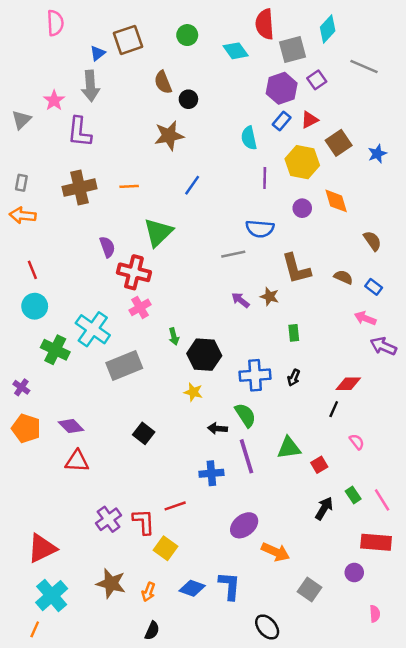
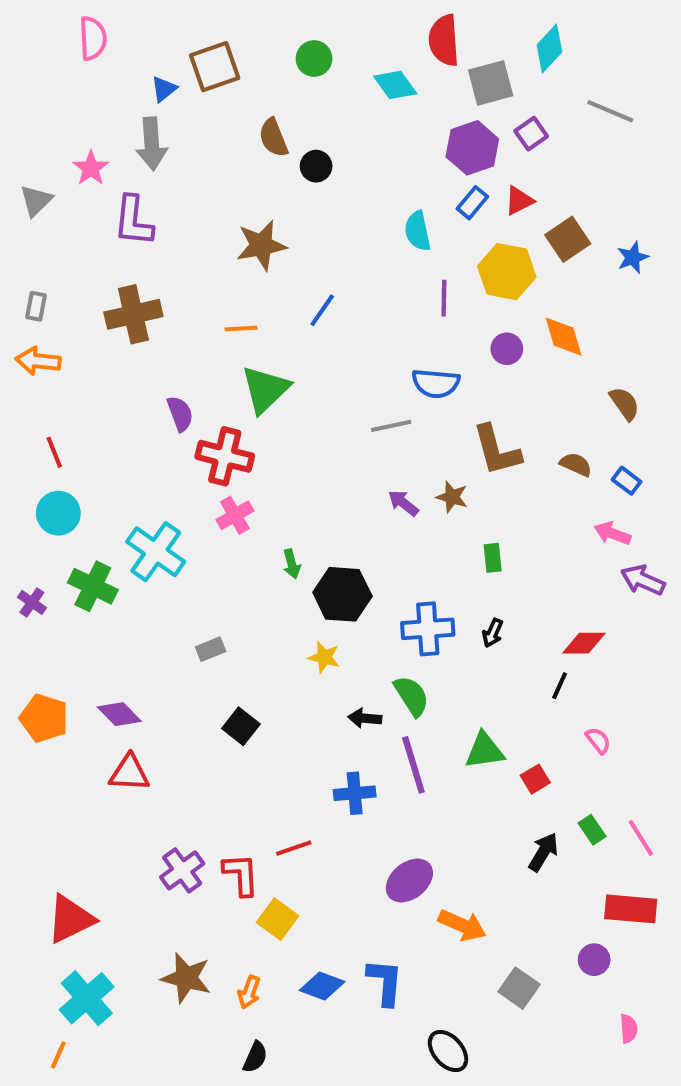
brown star: (169, 136) -> (261, 245), moved
orange line: (129, 186) -> (241, 328), moved
gray rectangle: (124, 366) -> (211, 649), moved, size x0.5
purple cross: (21, 387) -> (32, 602), moved

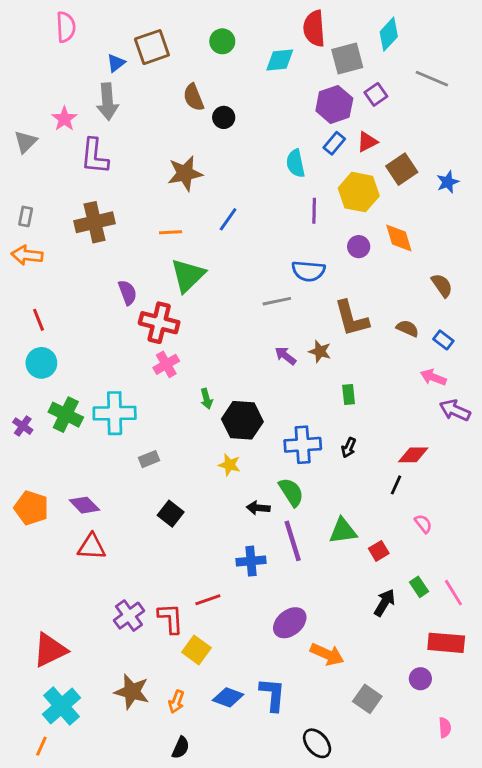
cyan diamond: (395, 85) -> (280, 60), turned -60
cyan cross: (156, 552) -> (115, 413), moved, turned -36

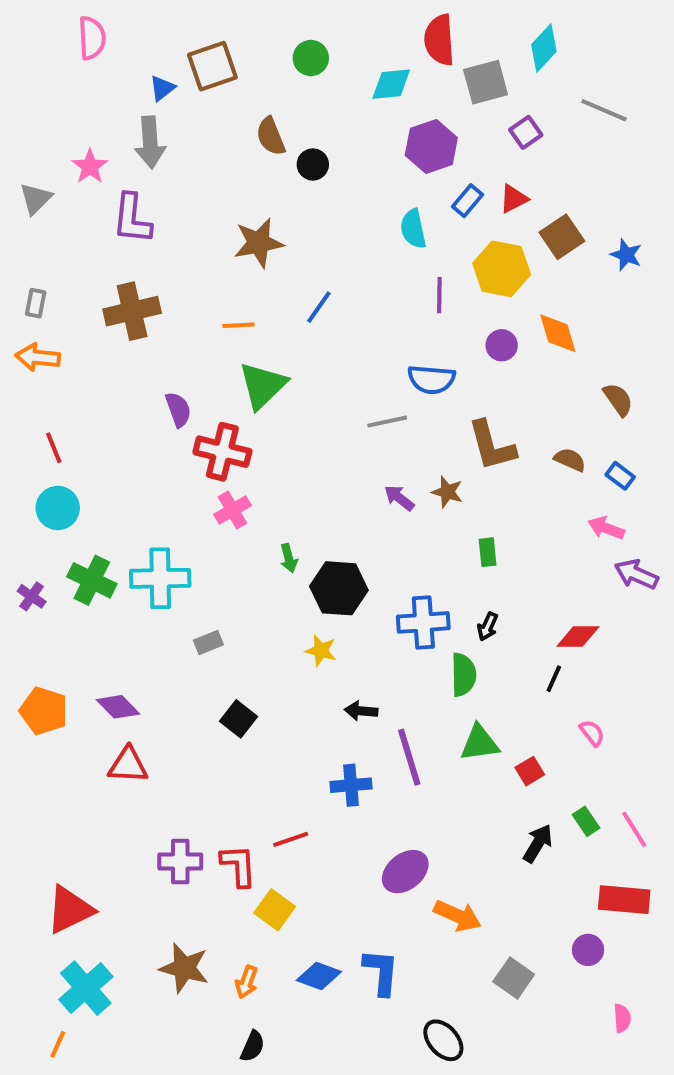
purple hexagon: (334, 104) -> (431, 146), moved
blue star: (448, 182) -> (626, 255), turned -30
green semicircle: (291, 492) -> (463, 675), moved, turned 32
purple cross: (129, 616) -> (180, 862), turned 36

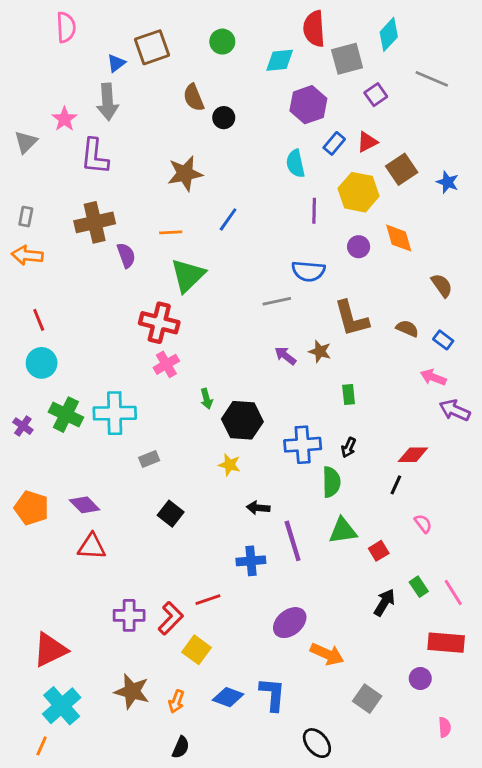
purple semicircle: (178, 410) -> (126, 255), moved
red L-shape: (238, 866) -> (171, 618), turned 48

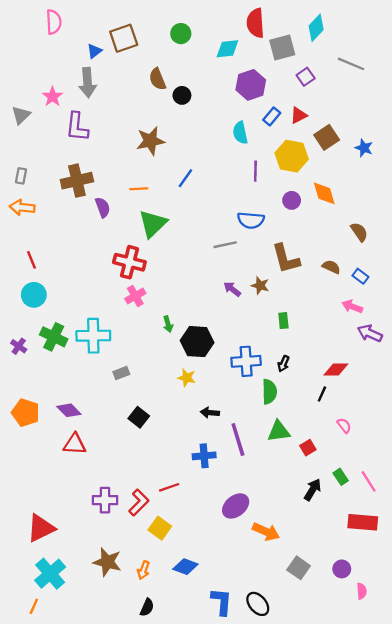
purple circle: (420, 679) -> (342, 569), moved
blue L-shape: (273, 694) -> (222, 602), moved

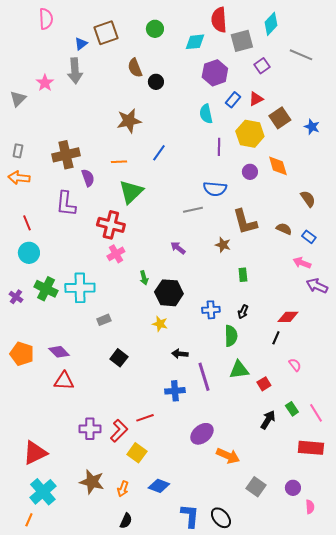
purple L-shape: (77, 127) -> (66, 204), moved
purple arrow: (232, 289) -> (178, 248), moved
blue cross: (246, 361) -> (211, 310), size x0.7

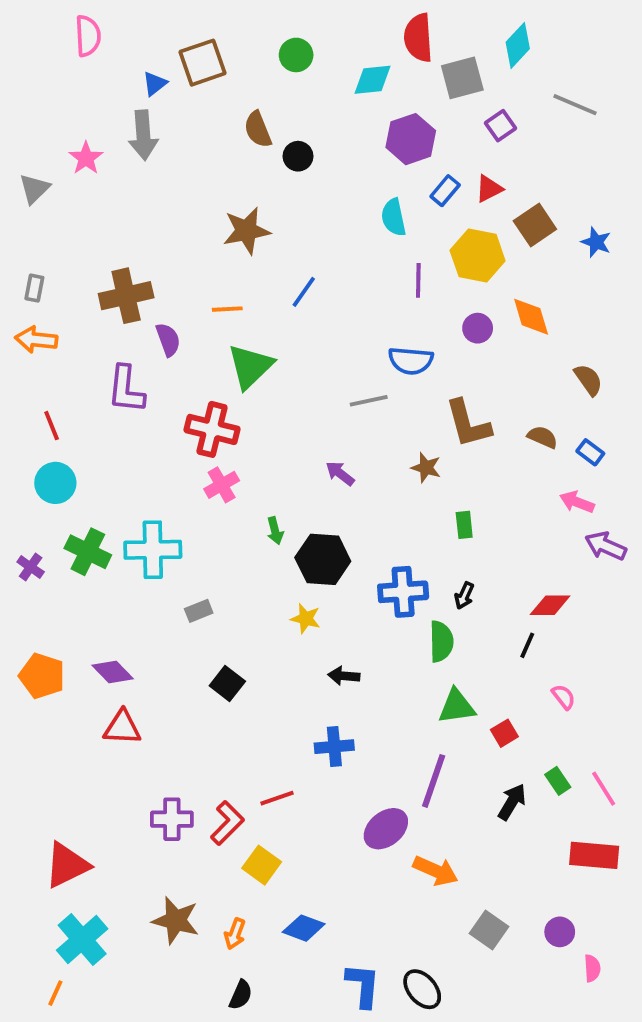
blue cross: (211, 310) -> (403, 592), size x1.4
purple line: (204, 377) -> (434, 781), moved, turned 36

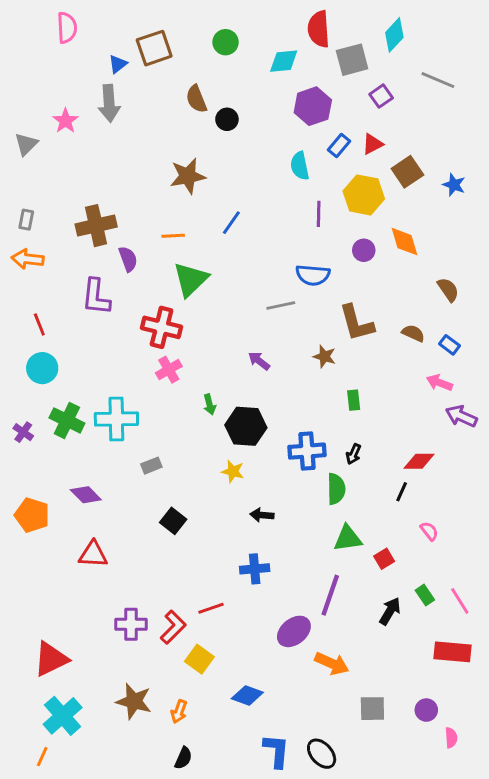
purple diamond: (113, 672) -> (86, 495), moved
blue diamond: (304, 928) -> (247, 695), moved
gray square: (489, 930) -> (372, 709), turned -36

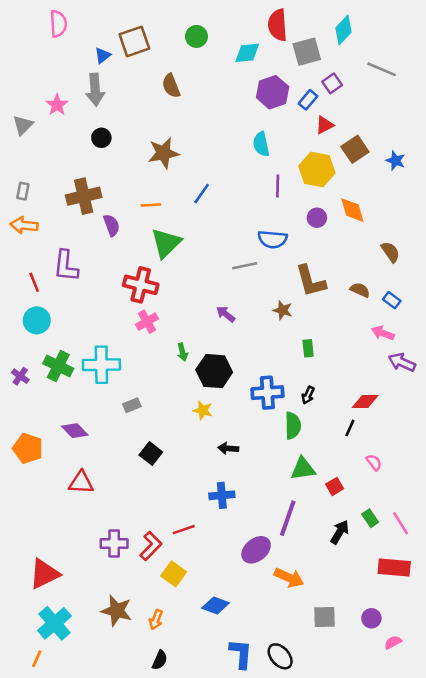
black circle: (227, 119) -> (101, 138), moved
blue rectangle: (339, 145) -> (308, 100), moved
purple L-shape: (96, 297) -> (66, 266), moved
pink semicircle: (451, 738) -> (393, 642), turned -114

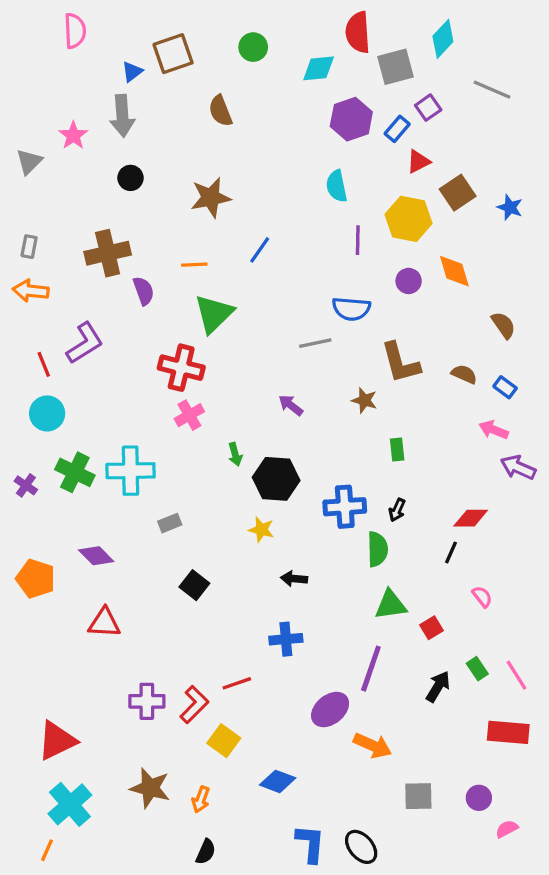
purple L-shape: (66, 266) -> (85, 343), turned -128

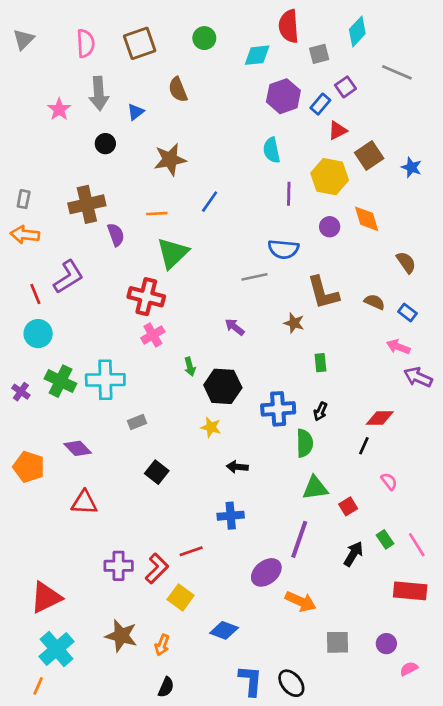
pink semicircle: (75, 31) -> (86, 43), moved
gray square: (395, 67) -> (319, 54), size x0.7
blue triangle: (132, 72) -> (136, 112), moved
gray triangle: (29, 162) -> (24, 39), moved

